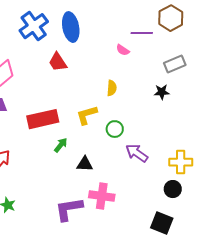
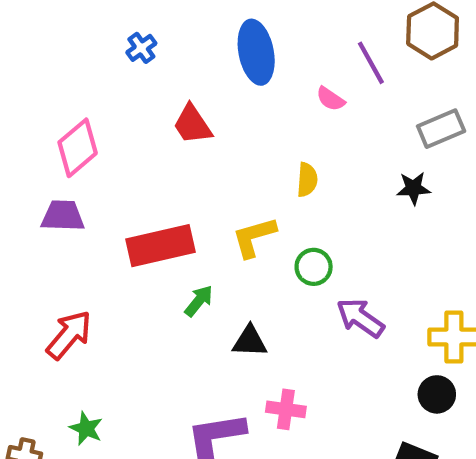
blue cross: (34, 26) -> (141, 48), size x0.5
blue ellipse: (71, 27) -> (256, 52), moved
purple line: (142, 33) -> (371, 63), turned 60
pink cross: (102, 196) -> (286, 409), size x0.7

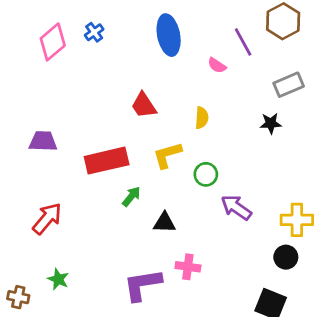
red trapezoid: (192, 124) -> (144, 105), moved
pink diamond: (78, 148) -> (53, 42), moved

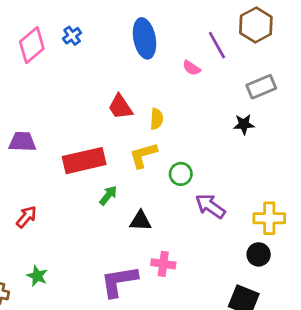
yellow semicircle: (202, 118) -> (157, 119), moved
red arrow: (47, 218) -> (26, 217), size x0.7

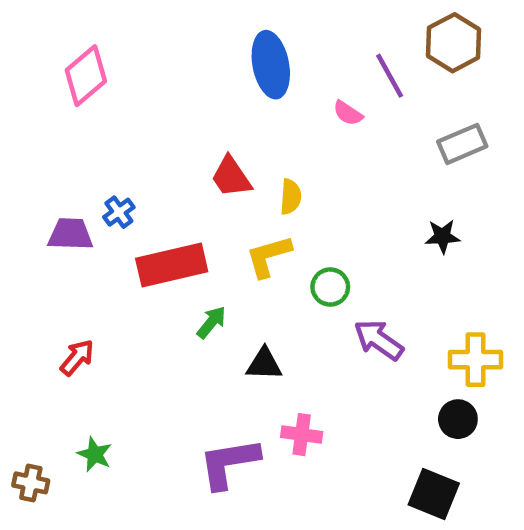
blue cross: (72, 36) -> (119, 212), moved
black star: (244, 124) -> (443, 236), moved

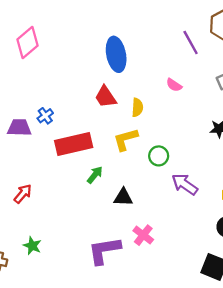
blue ellipse: (271, 65) -> (116, 54), moved
pink semicircle: (348, 113) -> (174, 85), moved
pink cross: (302, 435) -> (143, 235), turned 30

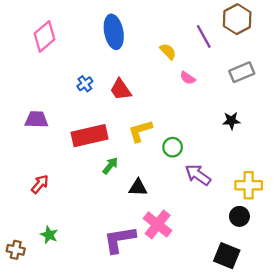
blue ellipse: (116, 54) -> (114, 32), moved
yellow semicircle: (137, 107) -> (168, 51), moved, turned -48
blue cross: (45, 116) -> (85, 84), moved
pink cross: (143, 235) -> (158, 224), size x1.4

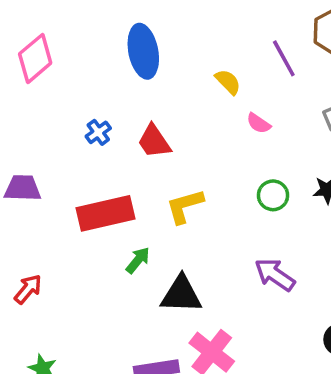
green circle: (173, 147) -> (273, 195), moved
black triangle: (138, 188) -> (181, 294), size x1.4

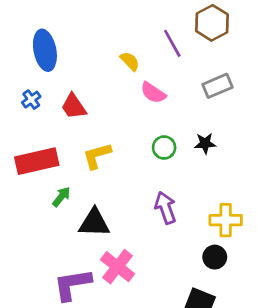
blue ellipse: (143, 51) -> (45, 50), moved
pink semicircle: (259, 123) -> (153, 93), size x1.4
purple arrow: (275, 275) -> (165, 208), turned 36

